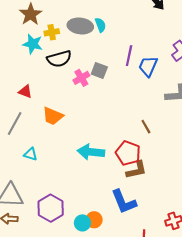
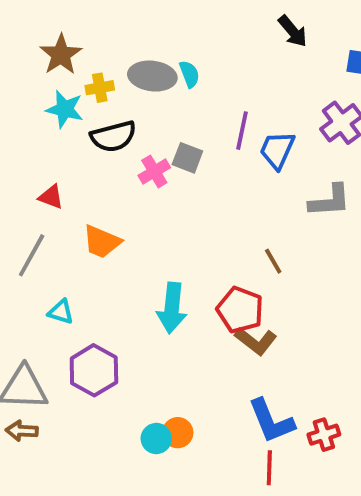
cyan arrow: (91, 152) -> (172, 308), turned -90
brown L-shape: (136, 170) -> (256, 341), turned 50
blue L-shape: (124, 202) -> (271, 421), moved
purple hexagon: (51, 208) -> (94, 370), moved

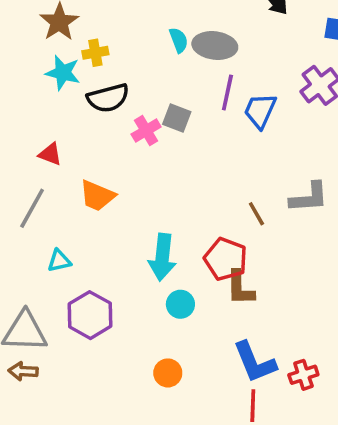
gray ellipse: (152, 76) -> (215, 46), moved
gray L-shape: (330, 201) -> (309, 197), moved
cyan triangle: (61, 312) -> (59, 261), turned -30
brown L-shape: (256, 341) -> (240, 288), turned 51
cyan circle: (156, 439) -> (180, 304), moved

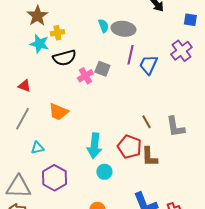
red triangle: (50, 154) -> (24, 86), moved
gray L-shape: (309, 197) -> (175, 127), moved, turned 85
brown L-shape: (240, 288) -> (149, 157), moved

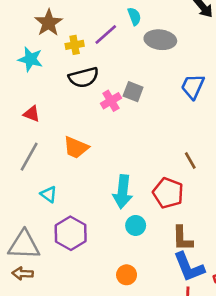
cyan semicircle: (103, 26) -> (134, 16), moved
cyan star: (39, 44) -> (30, 59), moved
purple line: (130, 55) -> (106, 34), moved, turned 36
cyan triangle: (37, 148) -> (49, 194), turned 48
brown L-shape: (149, 157) -> (182, 238), moved

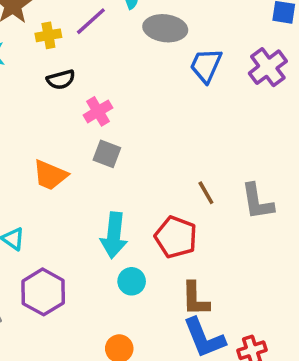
black semicircle: (84, 77) -> (61, 80), size x0.7
blue trapezoid: (193, 86) -> (206, 65), moved
gray square: (133, 92) -> (107, 154), moved

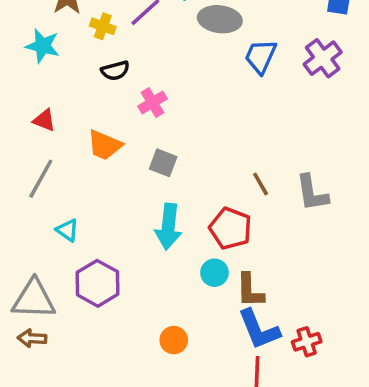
yellow cross: (48, 35) -> (103, 26), turned 30
gray square: (107, 154) -> (163, 163), moved
orange trapezoid: (50, 175) -> (105, 145), moved
cyan circle: (132, 281) -> (214, 273), moved

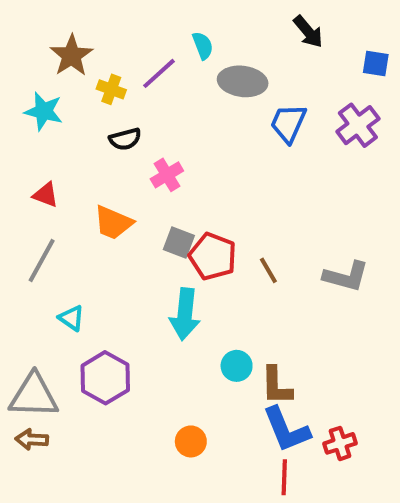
brown line: (261, 184) -> (268, 270), moved
gray L-shape: (312, 193) -> (346, 276), turned -66
red pentagon: (230, 228) -> (213, 256), moved

